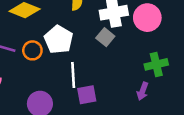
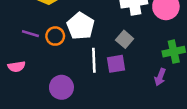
gray square: (105, 37) -> (125, 39), moved
purple square: (87, 95) -> (116, 64), moved

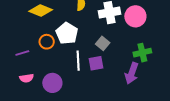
purple line: (30, 34) -> (22, 53), moved, turned -32
pink semicircle: (16, 67) -> (27, 78), moved
purple arrow: (160, 77) -> (132, 73), size x1.5

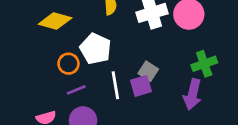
gray square: (103, 43) -> (148, 71), moved
purple line: (22, 53) -> (76, 90), moved

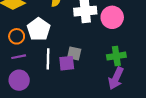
gray square: (148, 71) -> (74, 53), turned -32
purple arrow: (193, 94) -> (116, 78), moved

